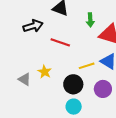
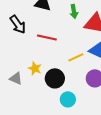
black arrow: (33, 26) -> (18, 24), turned 78
black circle: (73, 84) -> (55, 78), moved

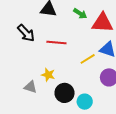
green arrow: (74, 11) -> (80, 13), turned -40
black circle: (55, 78) -> (65, 93), moved

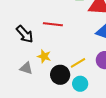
black arrow: (26, 33) -> (25, 34), moved
yellow line: (88, 59) -> (78, 63), moved

